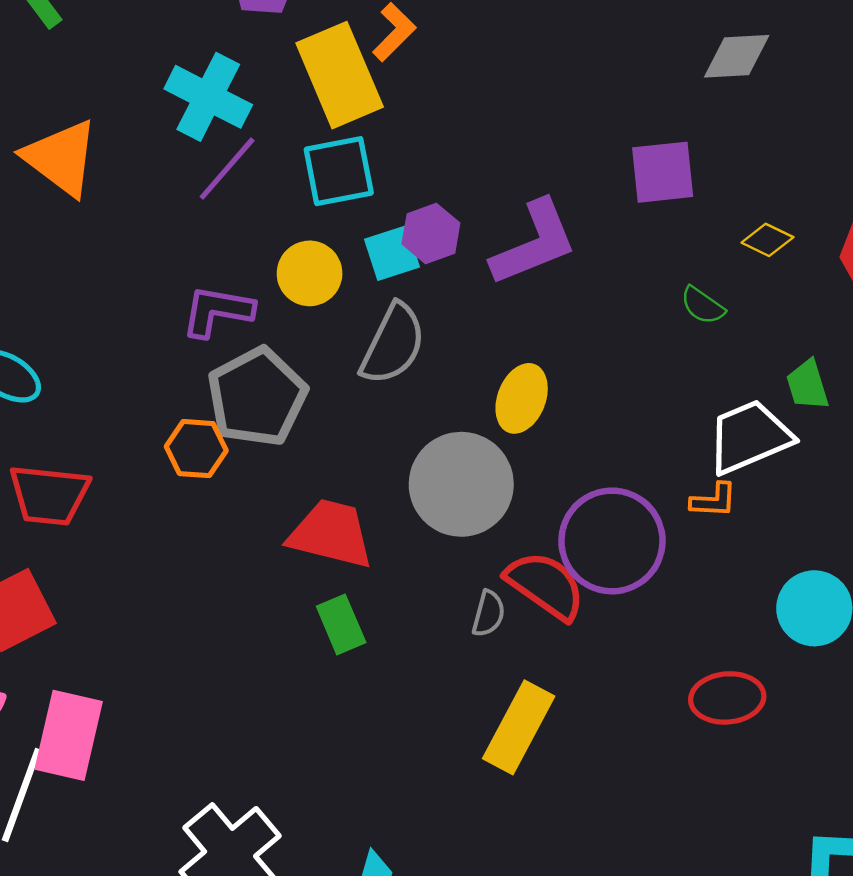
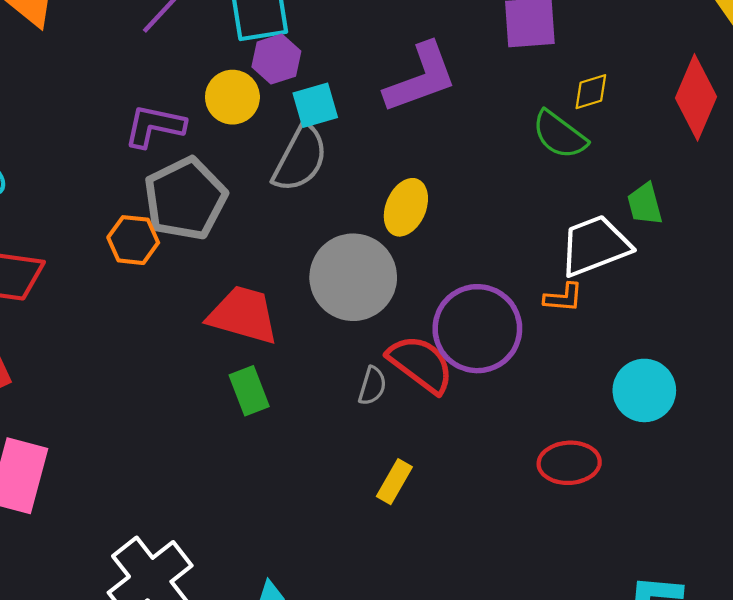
purple hexagon: (431, 233) -> (276, 59), moved
yellow diamond: (767, 240) -> (591, 92), moved, turned -45
cyan square: (392, 253) -> (315, 105), moved
green semicircle: (703, 306) -> (559, 135), size x1.5
yellow rectangle: (519, 727) -> (394, 482), size x0.6

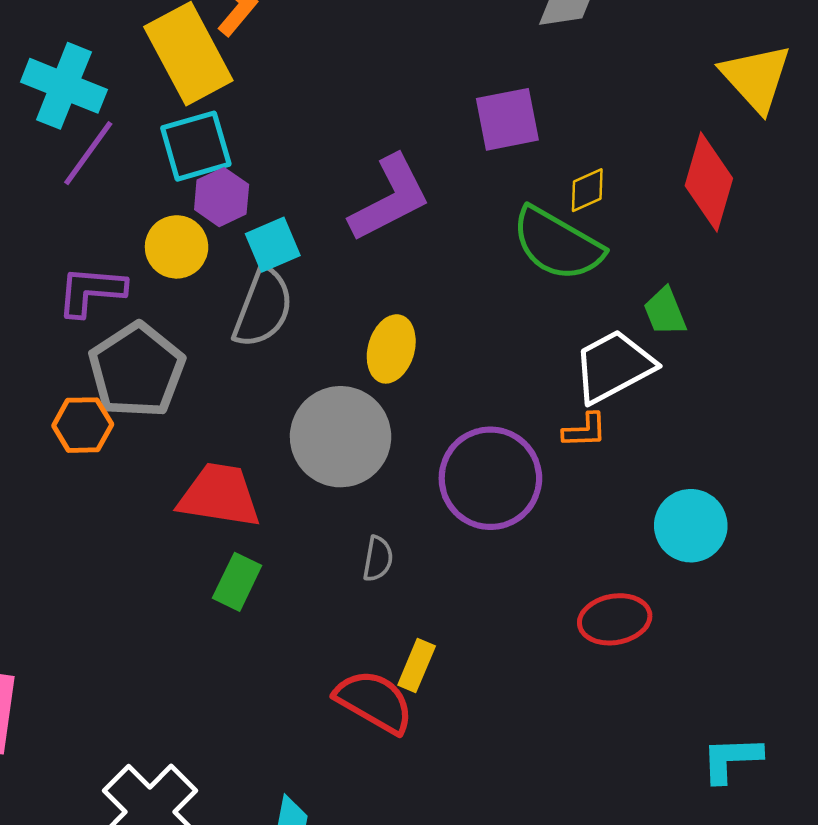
green semicircle: (559, 135) -> (557, 244), size x1.4
red semicircle: (421, 364) -> (374, 702), moved
green rectangle: (249, 391) -> (237, 582), turned 54

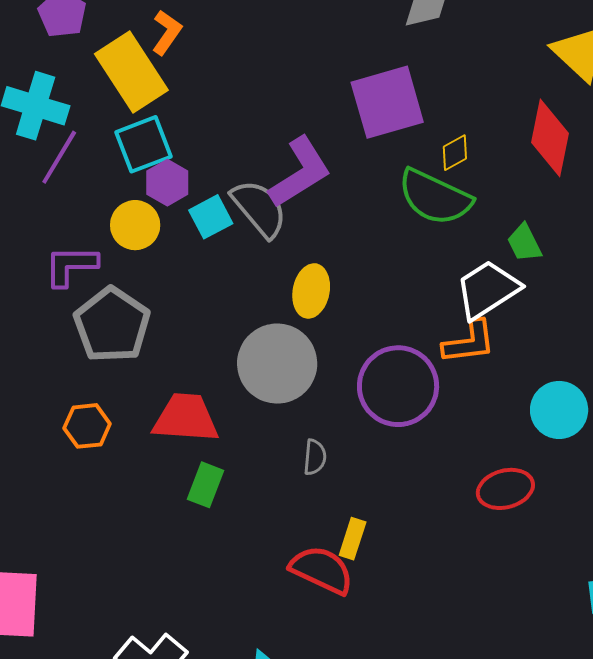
purple square: (507, 119) -> (387, 102), size x1.4
gray semicircle: (263, 308) -> (259, 208), moved, turned -56
orange hexagon: (83, 425) -> (87, 426), moved
orange L-shape: (585, 430) -> (469, 342), size x1.5

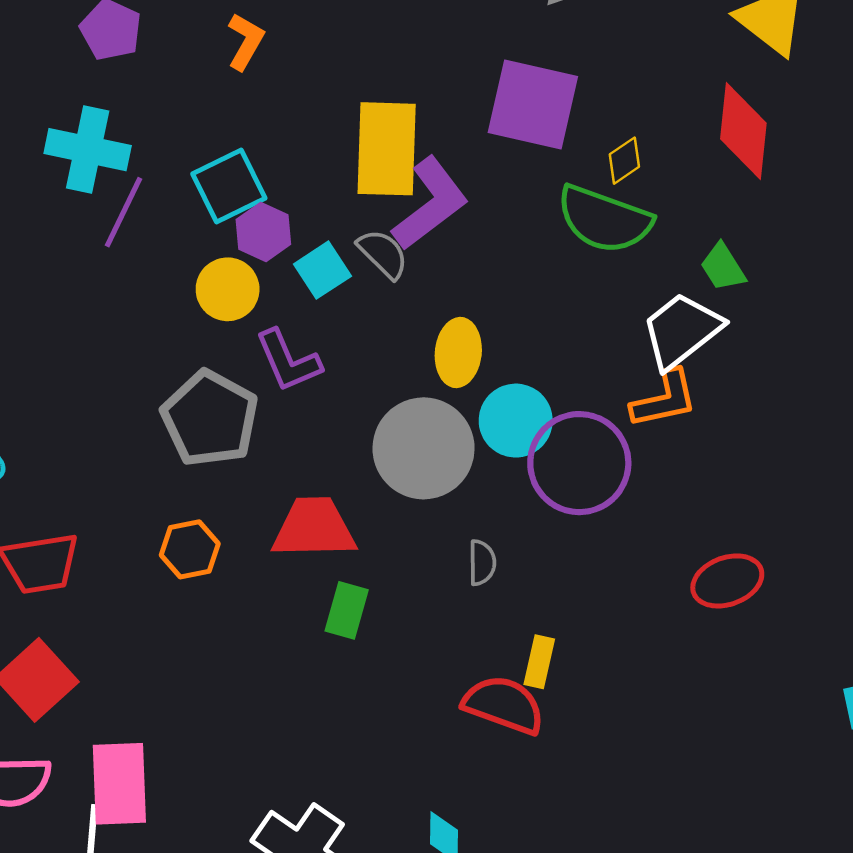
yellow rectangle: (131, 72) -> (387, 149), moved, turned 40
purple square: (387, 102) -> (533, 105), turned 34
gray semicircle: (259, 208) -> (383, 254), size x0.7
purple L-shape: (71, 266) -> (288, 361), moved, turned -108
cyan circle: (559, 410) -> (516, 421), moved

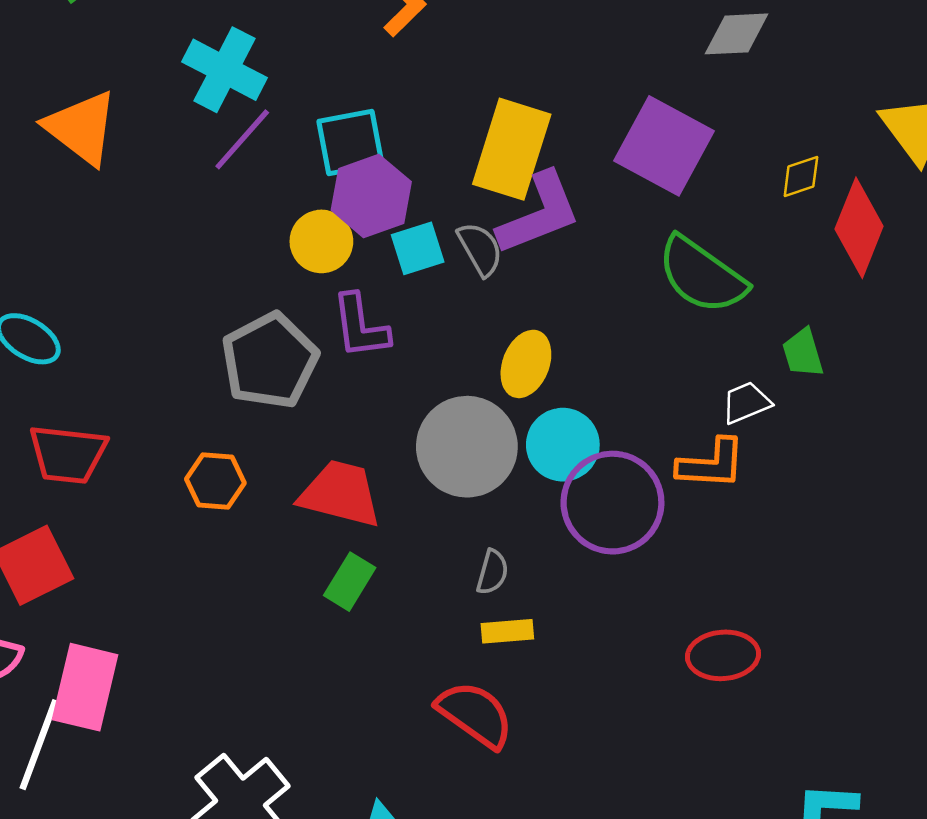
yellow diamond: (624, 161) -> (801, 177), moved
purple hexagon: (263, 232) -> (371, 196), size x1.4
white trapezoid: (682, 331) -> (746, 403), size x0.6
yellow rectangle: (539, 662) -> (507, 631), moved, turned 57

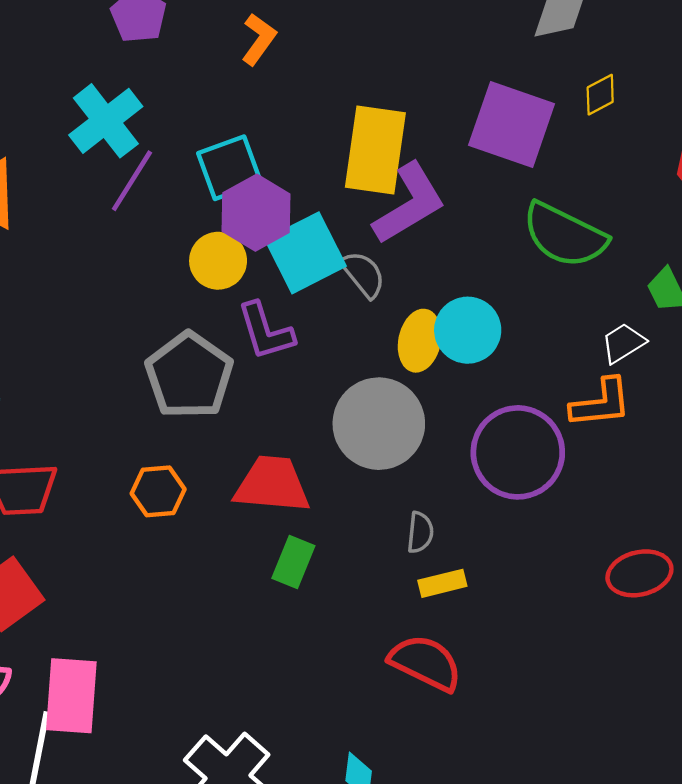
cyan cross: (224, 70) -> (106, 121), turned 34
yellow diamond: (801, 177) -> (600, 95), moved
cyan square: (418, 248) -> (305, 253), size x1.6
gray semicircle: (480, 249) -> (363, 274), moved
cyan circle: (563, 445) -> (468, 330), moved

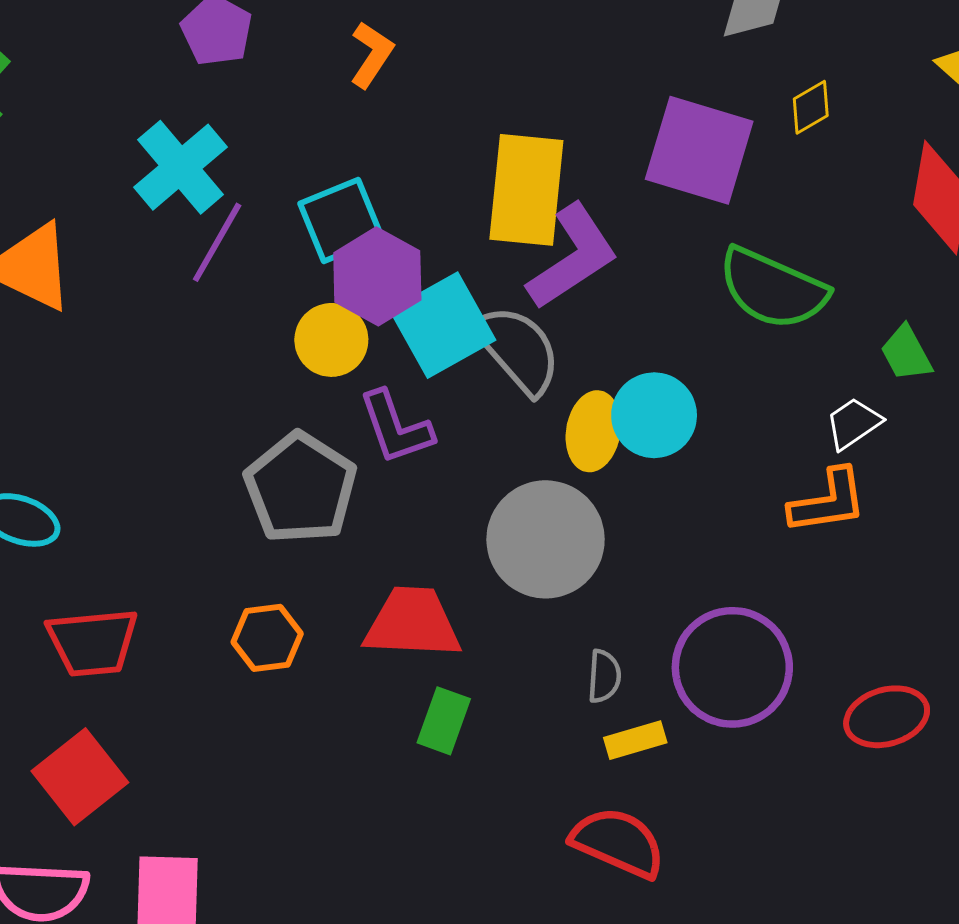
gray semicircle: (363, 274) -> (518, 349), size x1.5
purple circle: (518, 452) -> (732, 667), moved

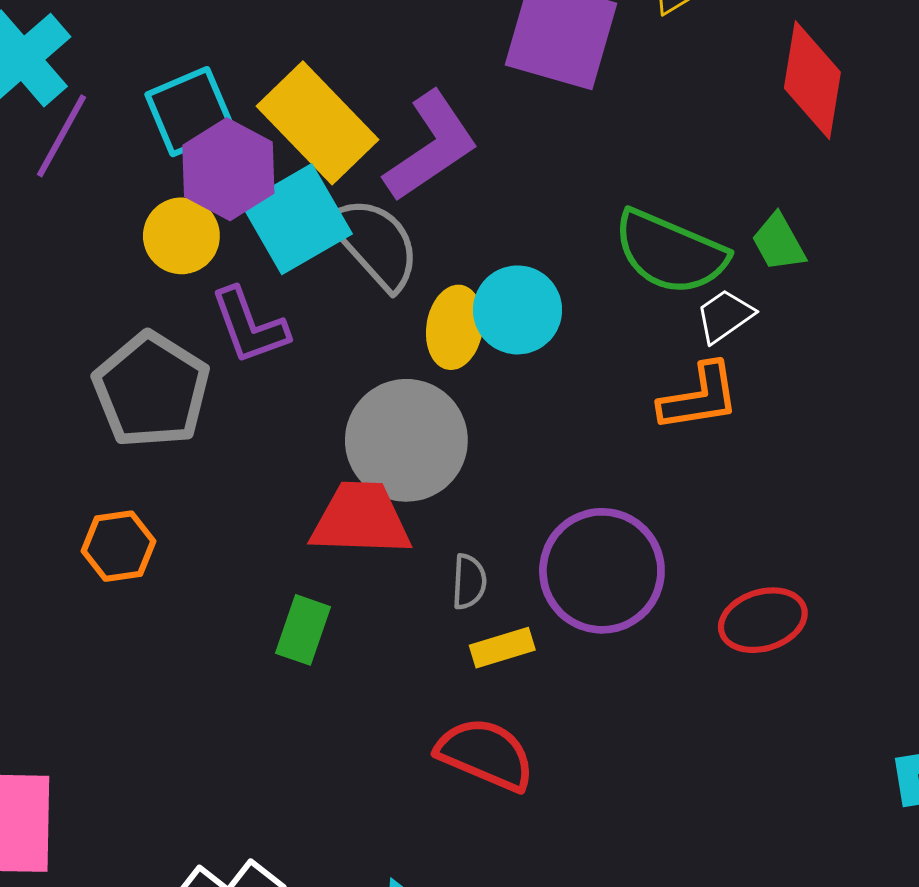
yellow rectangle: (526, 190) -> (318, 123), moved, turned -49
green semicircle: (773, 289) -> (670, 252), moved
red trapezoid: (412, 623) -> (361, 519), moved

